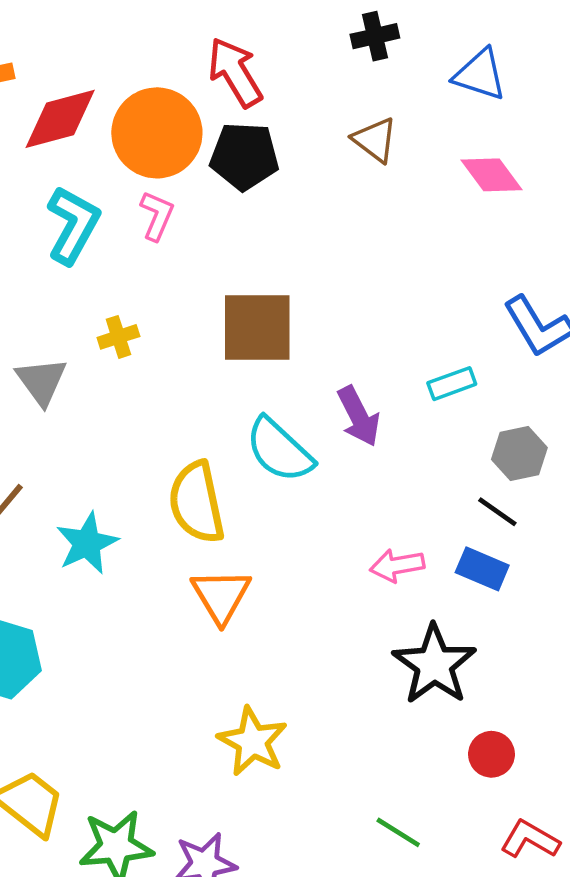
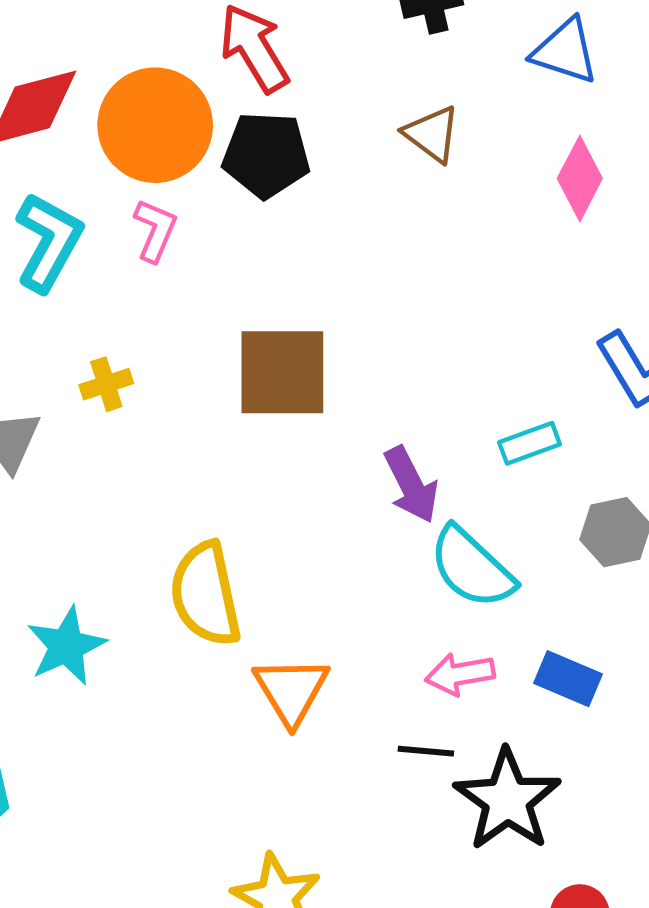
pink diamond: (491, 175) -> (580, 178), turned 64
cyan semicircle: (279, 450) -> (472, 568), moved
black line: (497, 512) -> (426, 751), moved, turned -30
orange triangle: (221, 596) -> (291, 690), moved

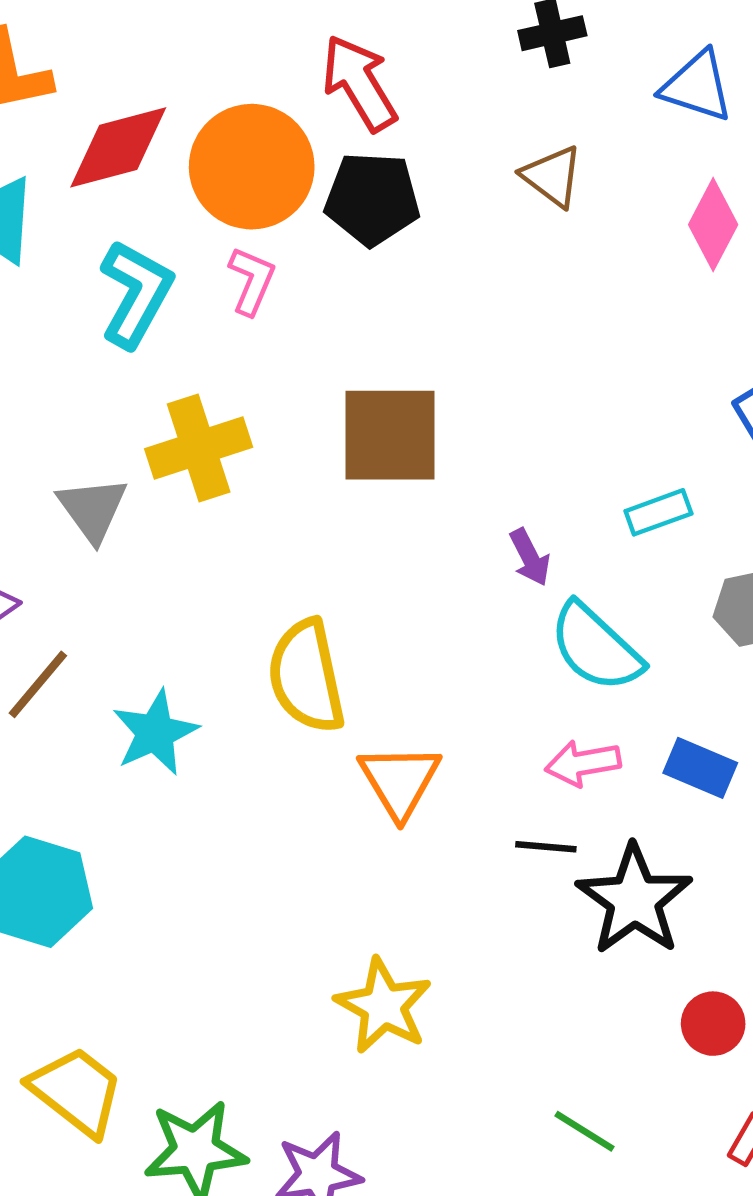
yellow cross: (106, 384) -> (199, 448), size x1.8
purple arrow: (411, 485) -> (530, 557), size x0.7

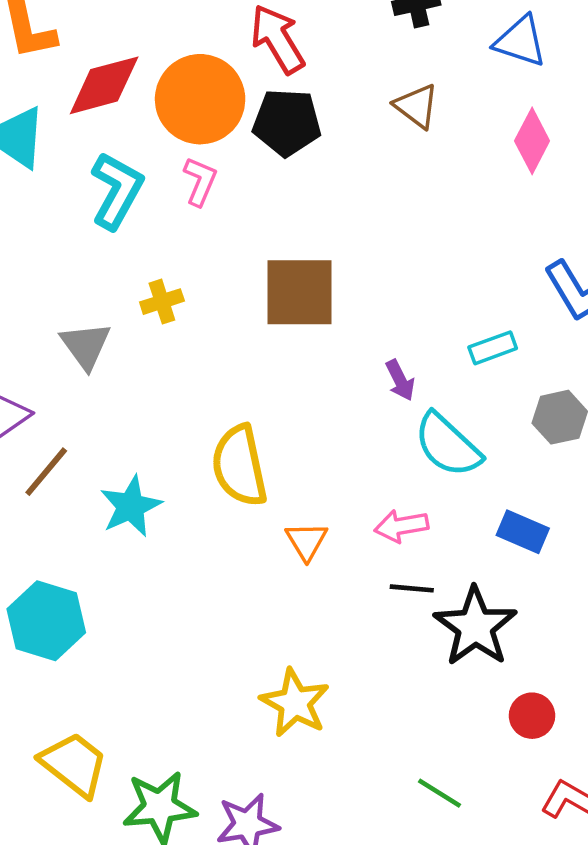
yellow cross: (199, 448) -> (162, 302), size x0.6
pink arrow: (583, 763) -> (401, 526), moved
orange triangle: (400, 781) -> (306, 541), size x0.7

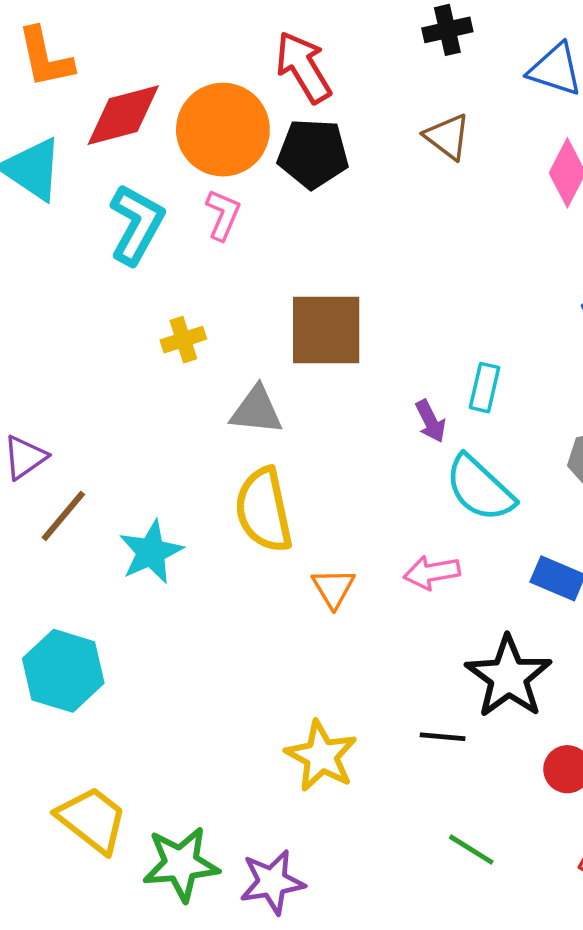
gray triangle: (86, 346) -> (257, 410), moved, turned -48
cyan rectangle: (493, 348) -> (485, 388), moved, turned -57
black line: (412, 588) -> (443, 737), moved

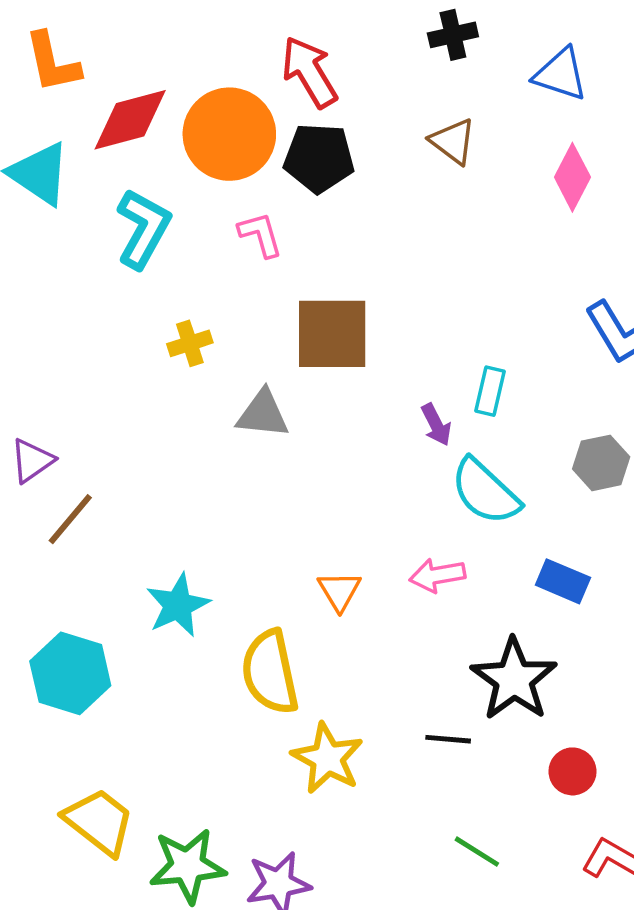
pink L-shape: (223, 215) -> (260, 235), moved, turned -39
yellow semicircle: (264, 510) -> (270, 672), moved
cyan star: (151, 552) -> (178, 605), moved

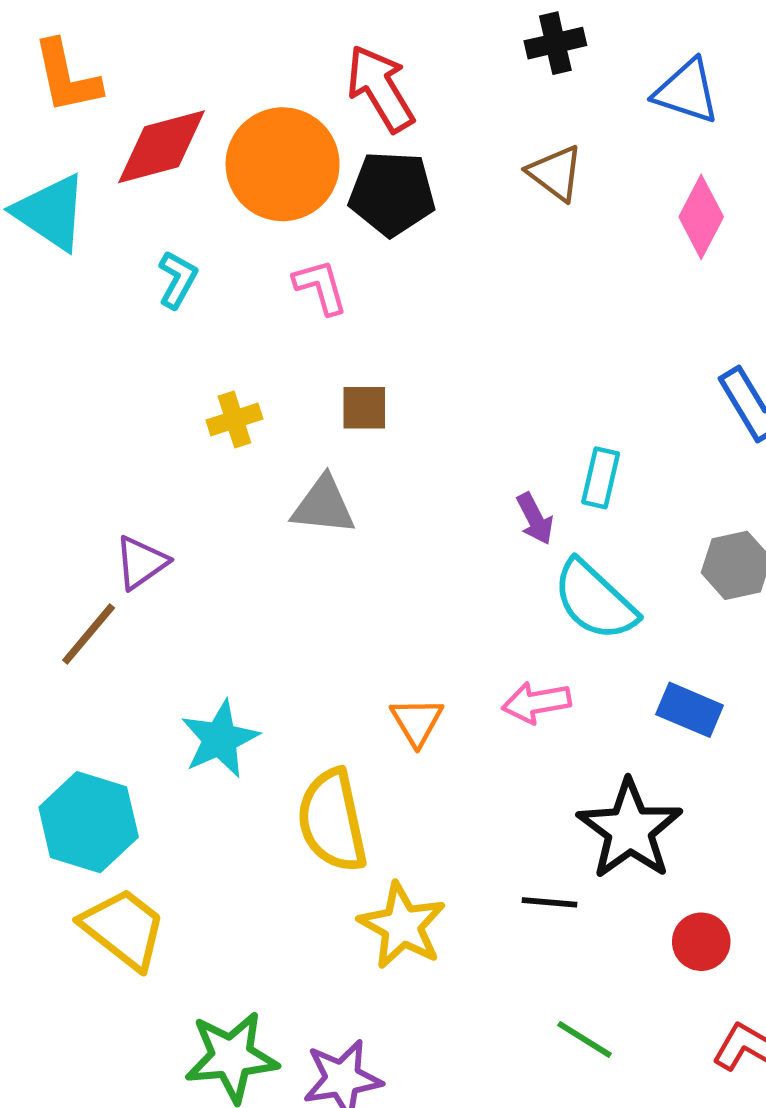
cyan L-shape: (143, 229) -> (178, 279), size x0.6
brown square: (332, 334) -> (364, 408), moved, size x0.5
purple triangle: (32, 461) -> (141, 562), moved
yellow trapezoid: (99, 822) -> (124, 929), moved

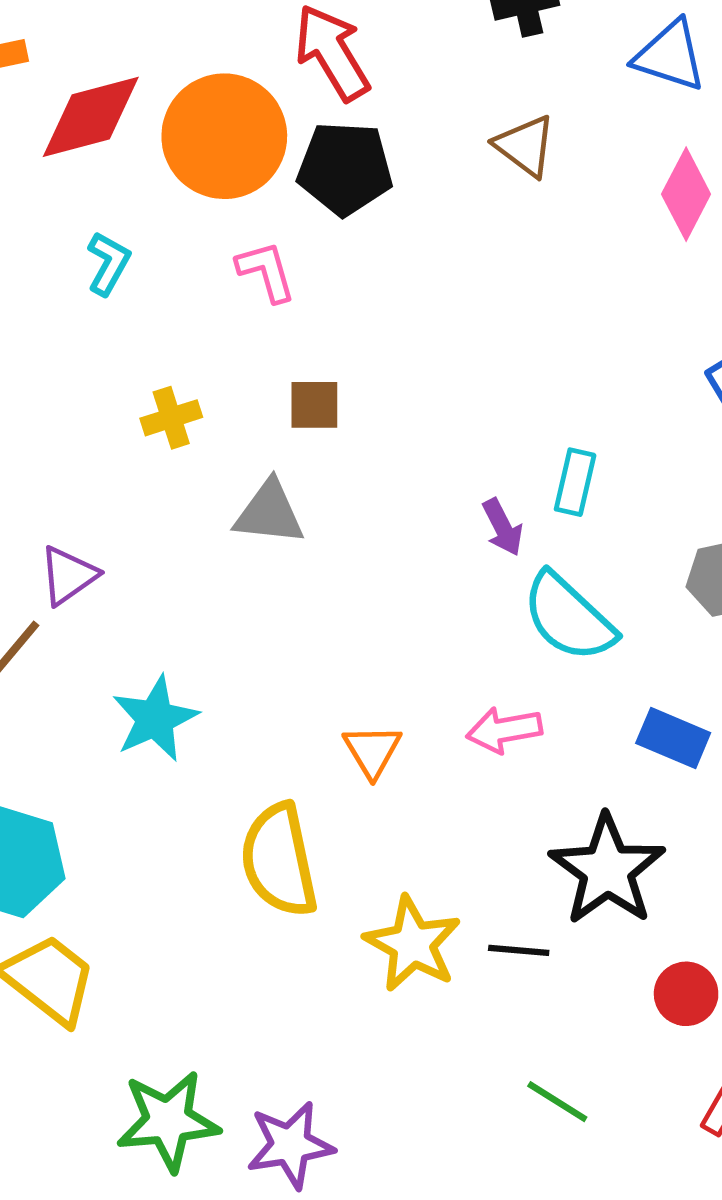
cyan star: (220, 739) -> (155, 719), moved
yellow star: (402, 926) -> (413, 944), moved

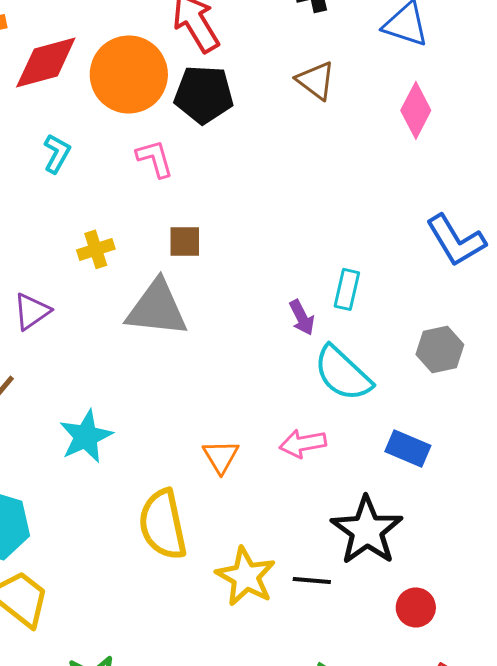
gray triangle: (269, 513) -> (157, 308), size x1.4
purple triangle: (68, 575) -> (32, 311), moved

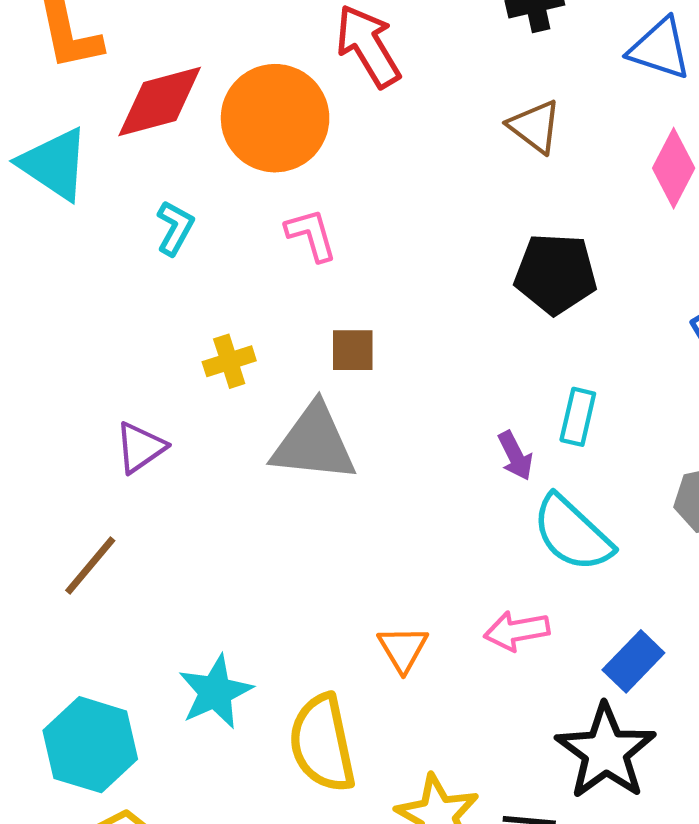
black pentagon: (204, 94) -> (556, 274), moved
cyan star: (86, 436) -> (215, 692), moved
blue rectangle: (408, 448) -> (633, 661), moved, turned -69

